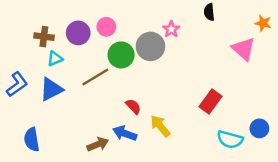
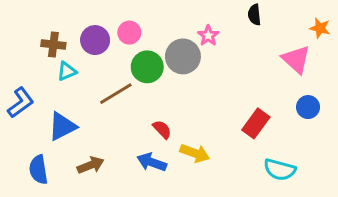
blue triangle: (51, 89) -> (62, 126), moved
yellow arrow: (160, 126) -> (195, 153), turned 150
blue circle: (259, 128) -> (308, 107), moved
brown arrow: (98, 144) -> (91, 165), moved

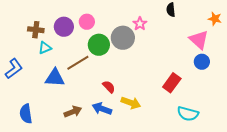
blue circle: (308, 107) -> (202, 62), moved
blue triangle: (62, 126) -> (55, 78), moved, turned 30
brown arrow: (91, 165) -> (73, 112), moved

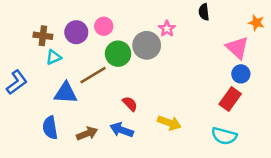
red rectangle: (172, 83) -> (230, 99), moved
yellow arrow: (131, 103) -> (169, 123), moved
blue semicircle: (26, 114) -> (50, 128), moved

